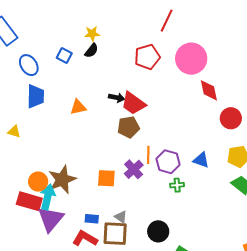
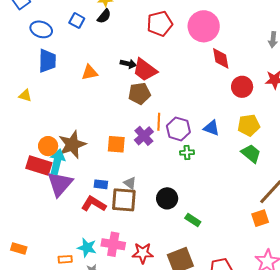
blue ellipse: (29, 65) -> (41, 29), turned -40

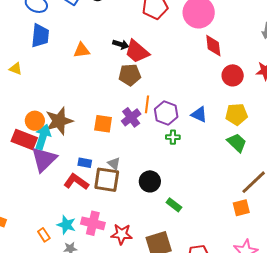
orange rectangle: (65, 259) -> (44, 235), turned 56

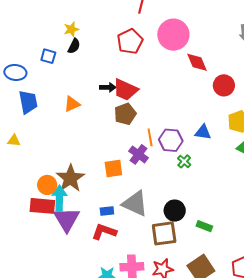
green cross: (173, 137) -> (184, 161), turned -32
gray triangle: (114, 164) -> (135, 204), size x2.0
brown square: (107, 180) -> (164, 233), moved

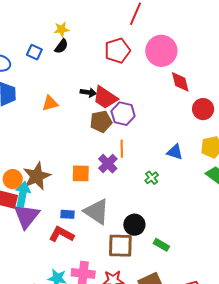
purple hexagon: (171, 140) -> (123, 114), moved

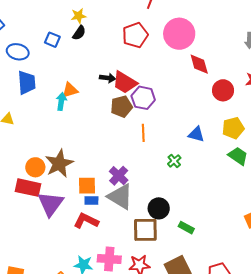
purple cross: (108, 164) -> (119, 176), moved
orange square: (81, 173) -> (87, 186), moved
cyan arrow: (23, 194) -> (61, 101), moved, size x0.7

